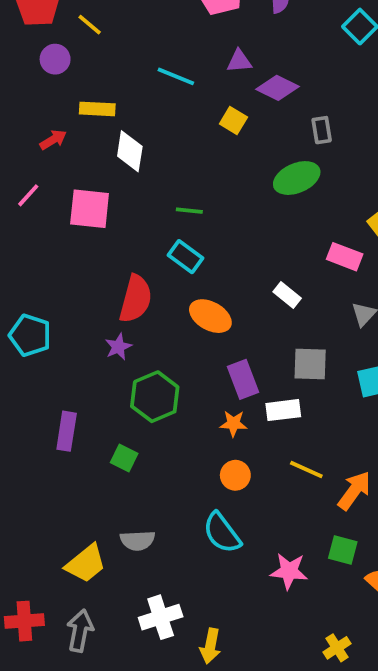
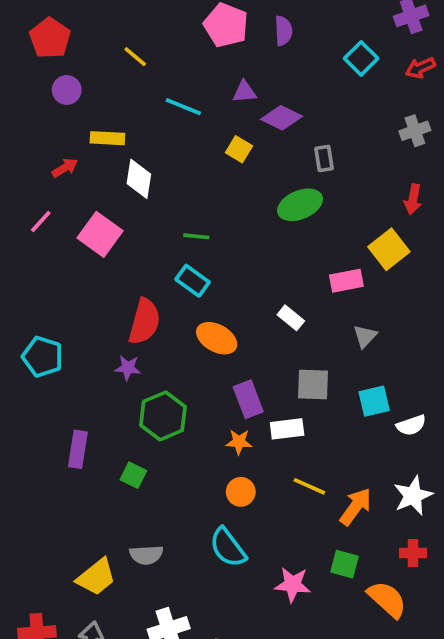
yellow line: (90, 25) -> (135, 57), moved
pink square: (90, 209) -> (100, 234), turned 30
pink rectangle: (345, 257) -> (346, 281), turned -32
purple star: (118, 347) -> (128, 368), turned 30

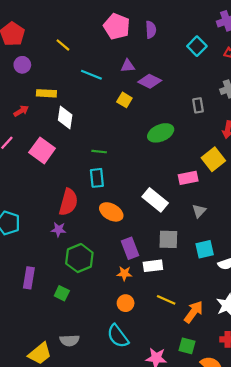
gray rectangle: (324, 159) -> (198, 105), moved
cyan rectangle: (193, 281) -> (97, 178), turned 48
white rectangle: (291, 318) -> (155, 200), size x1.6

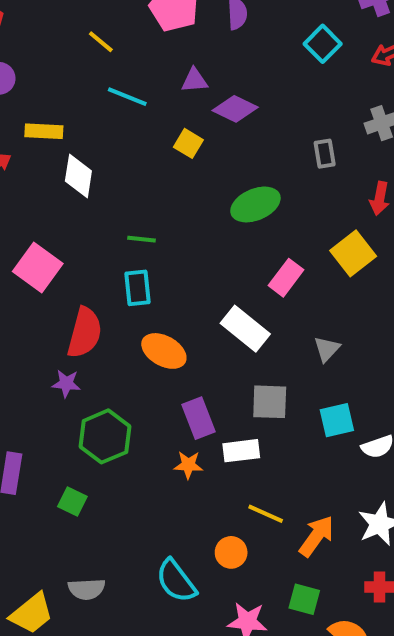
yellow line: (63, 45) -> (101, 42), moved
pink square: (42, 150) -> (38, 268), moved
pink rectangle: (188, 178) -> (286, 278), moved, turned -42
orange circle: (126, 303) -> (231, 552), moved

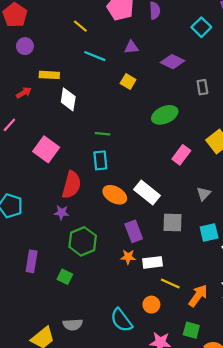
purple diamond: (235, 109) -> (172, 62), moved
white rectangle: (245, 329) -> (147, 193), moved
white rectangle: (241, 451) -> (153, 262), moved

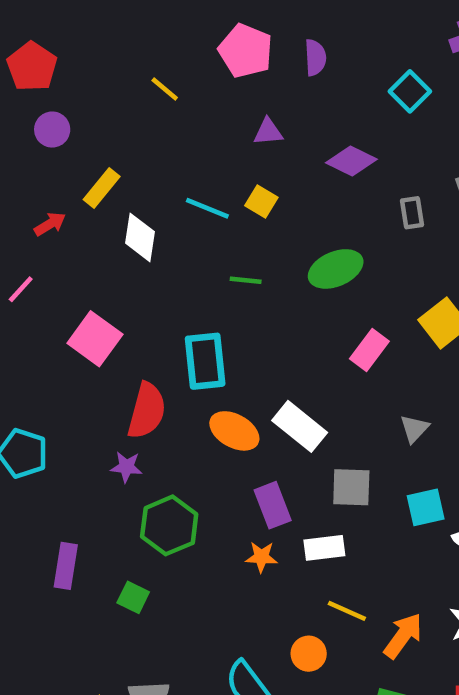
cyan line: (95, 56) -> (207, 208), moved
yellow rectangle: (49, 75) -> (102, 188), turned -54
green line: (103, 134) -> (246, 280), moved
cyan rectangle: (100, 160) -> (205, 361), size x1.4
white rectangle: (153, 262) -> (324, 548), moved

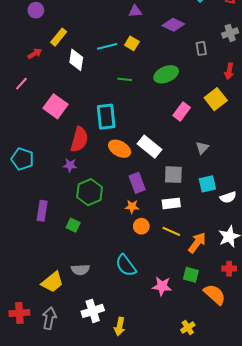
cyan line: (207, 208) -> (107, 46), turned -36
white rectangle: (324, 548) -> (171, 203), moved
orange circle: (309, 654) -> (141, 226), moved

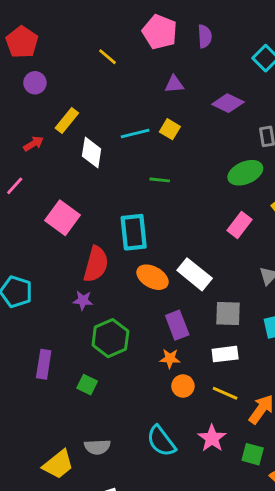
green ellipse: (166, 74) -> (245, 173), moved
pink star: (162, 286) -> (212, 438), moved, turned 30

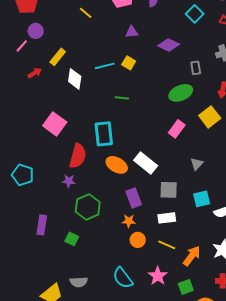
pink line: (15, 186) -> (22, 46), moved
green square: (253, 454) -> (186, 287), turned -35

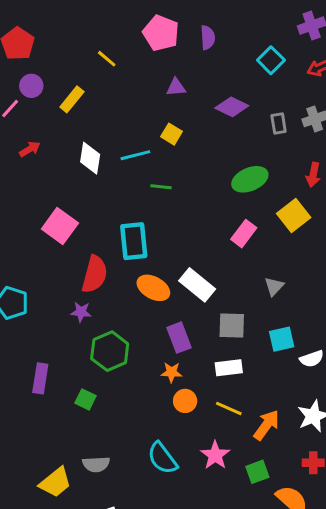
yellow rectangle: (58, 57) -> (72, 99), moved
cyan line: (105, 66) -> (135, 155), moved
gray rectangle: (196, 68) -> (279, 124), moved

